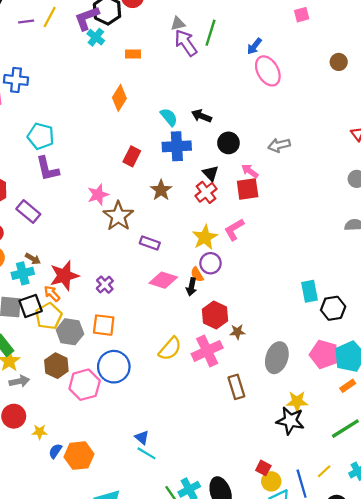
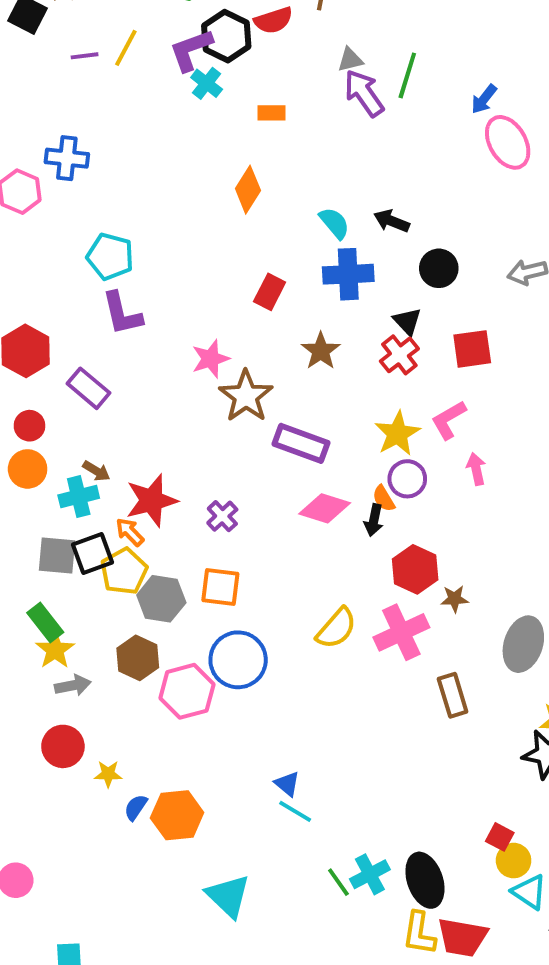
pink arrow: (250, 171) -> (476, 469), moved, turned 42
purple rectangle: (150, 243) -> (301, 443), size x1.5

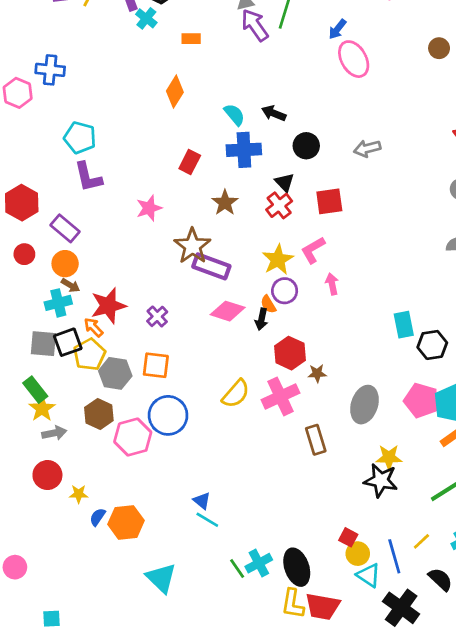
brown star: (246, 396) -> (192, 246), moved
orange circle: (28, 469) -> (65, 264), moved

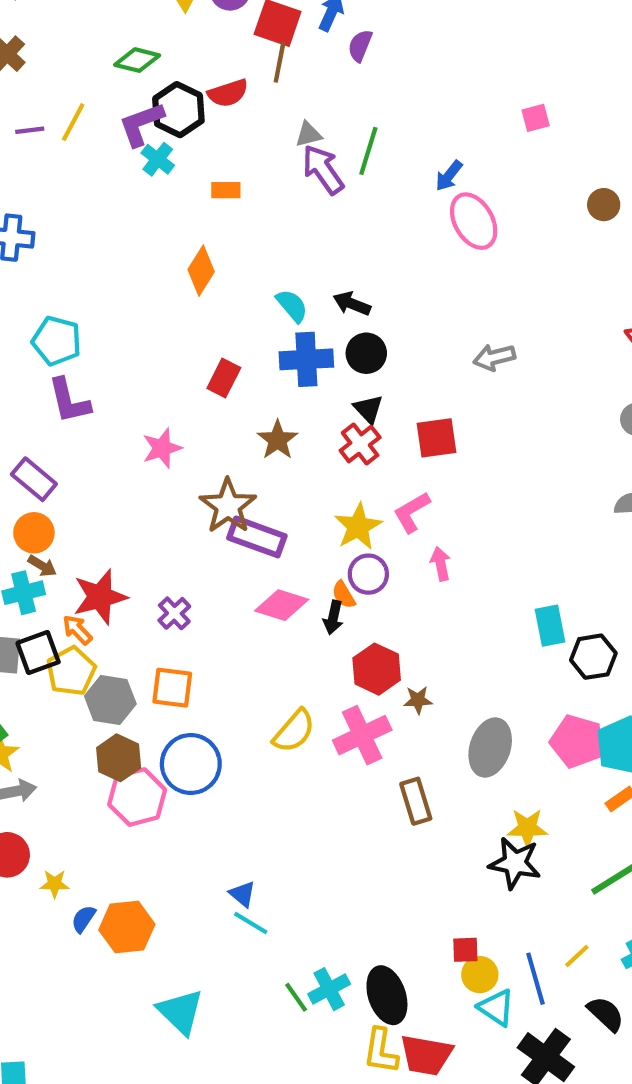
black circle: (306, 146) -> (366, 353), moved
brown hexagon: (99, 414) -> (119, 758), moved
red square: (348, 537) -> (465, 950), turned -30

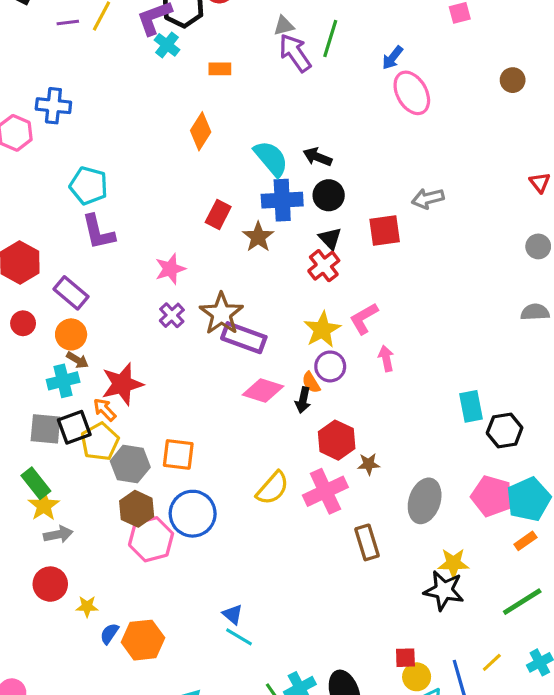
cyan semicircle: (292, 306) -> (271, 158), size x1.4
red square: (436, 438) -> (385, 230), moved
brown star: (278, 440) -> (258, 237), moved
purple cross: (174, 613) -> (172, 315), moved

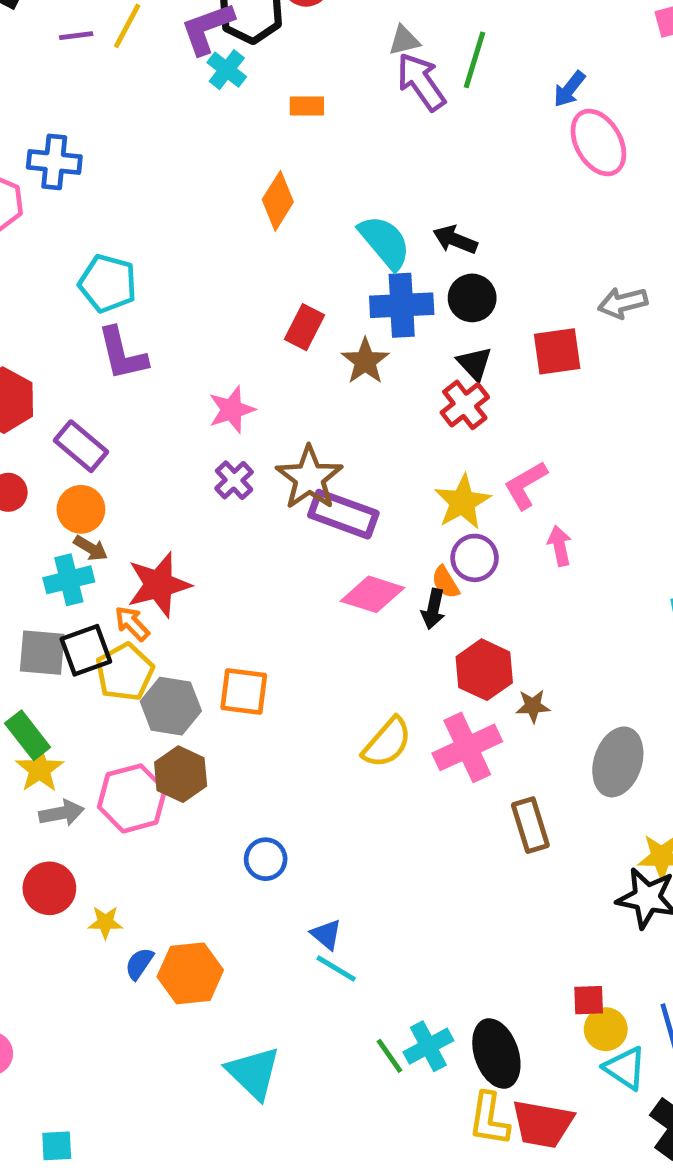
blue circle: (193, 514) -> (266, 859), moved, size x0.6
pink hexagon: (151, 539) -> (132, 798), moved

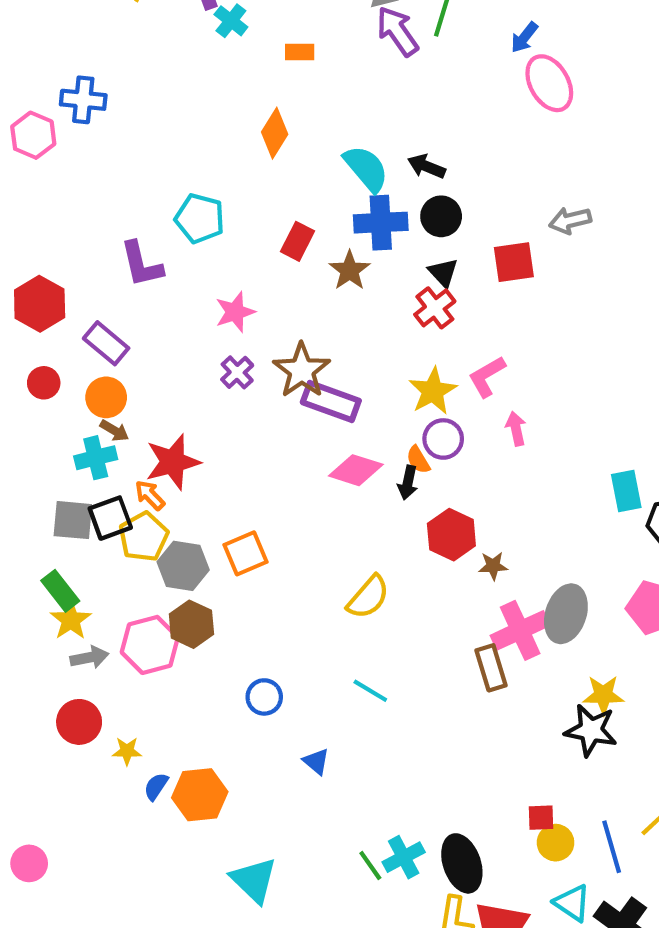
cyan pentagon: (108, 283) -> (200, 218), moved
orange square: (244, 692) -> (246, 553), turned -30
pink cross: (467, 747) -> (520, 630), moved
cyan line: (336, 968) -> (370, 691), moved
cyan triangle: (625, 1068) -> (572, 903), moved

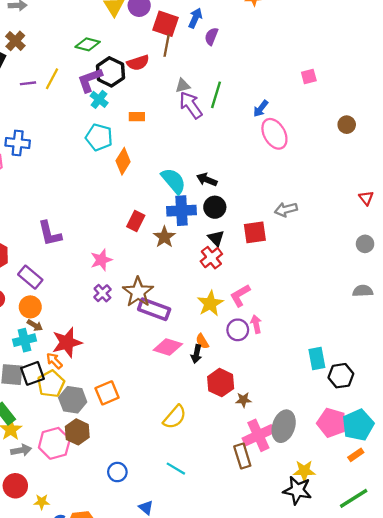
cyan pentagon: (200, 218) -> (99, 137), moved
purple circle: (443, 439) -> (238, 330), moved

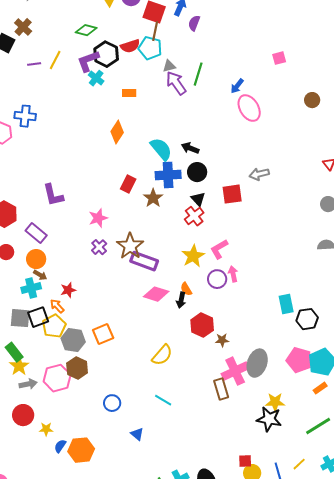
cyan pentagon: (99, 137) -> (150, 48), moved
red star: (67, 342) -> (68, 290), size x0.6

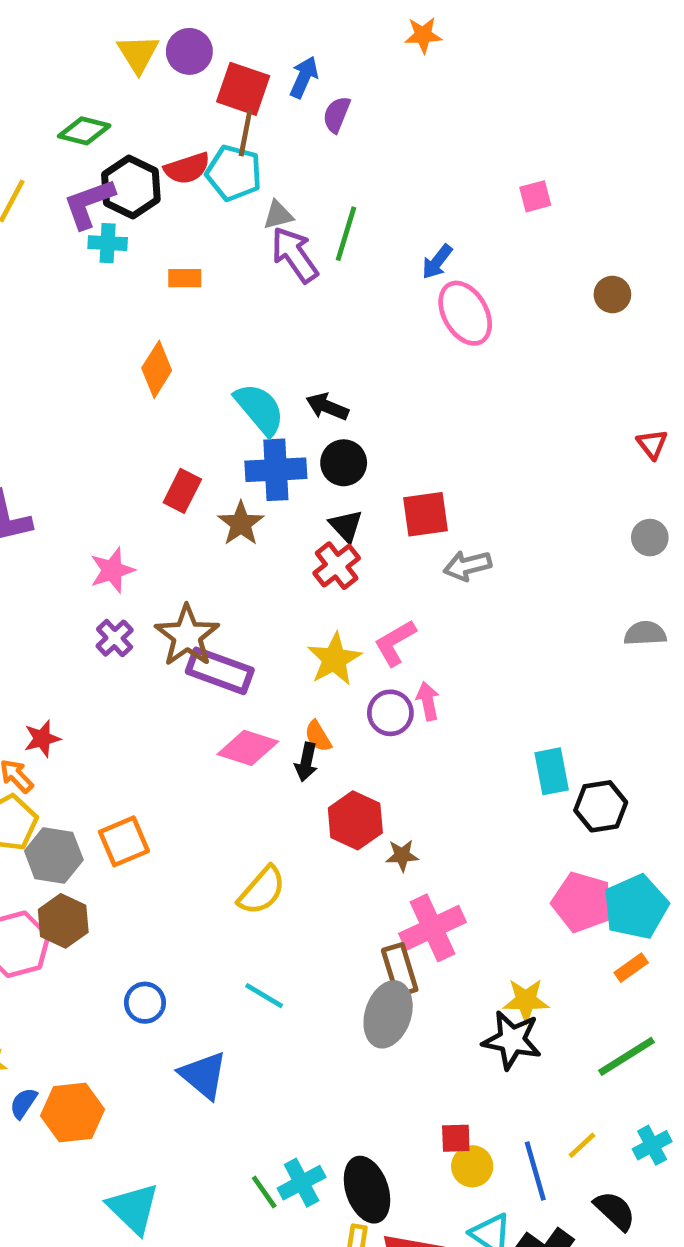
cyan cross: (96, 78) -> (108, 243), turned -35
gray arrow: (259, 174) -> (468, 566), moved
gray ellipse: (257, 363) -> (388, 1014), moved
blue triangle: (137, 434) -> (203, 1075), size x1.6

